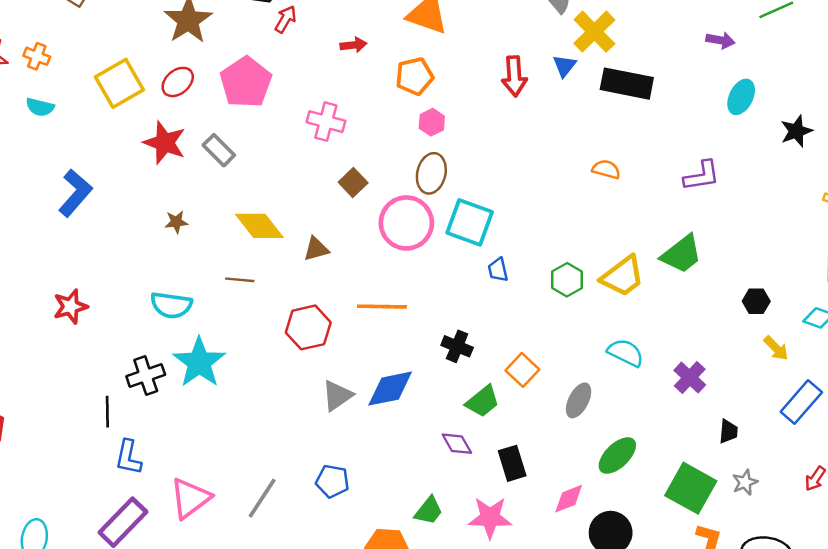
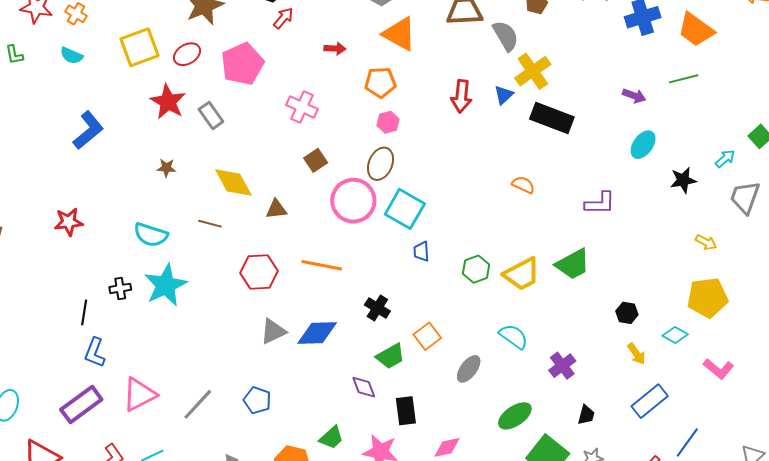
black cross: (146, 375) -> (120, 288), size x0.7
green ellipse: (617, 456) -> (515, 416), moved

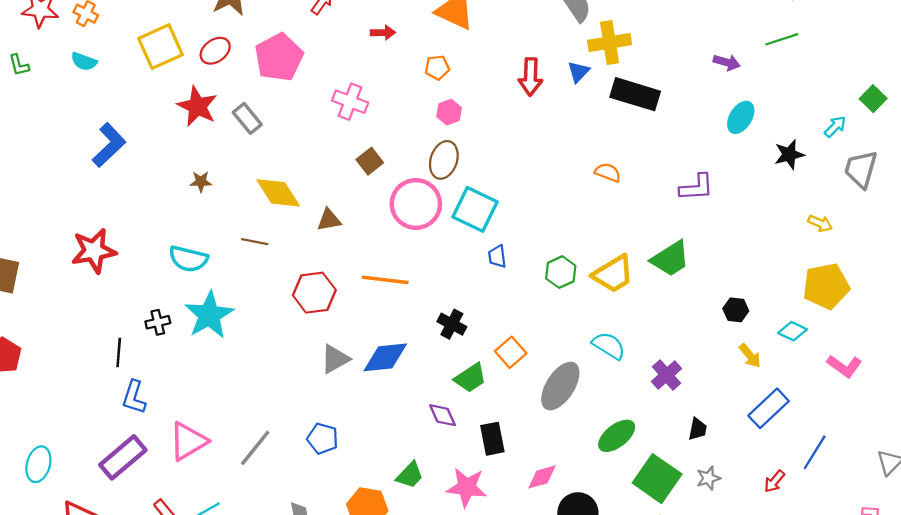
yellow cross: (533, 71) -> (610, 43), turned 30
orange pentagon: (380, 82) -> (437, 68), size x0.7
red star: (69, 222) -> (94, 251), size x1.4
gray ellipse: (469, 369) -> (560, 386), size x1.5

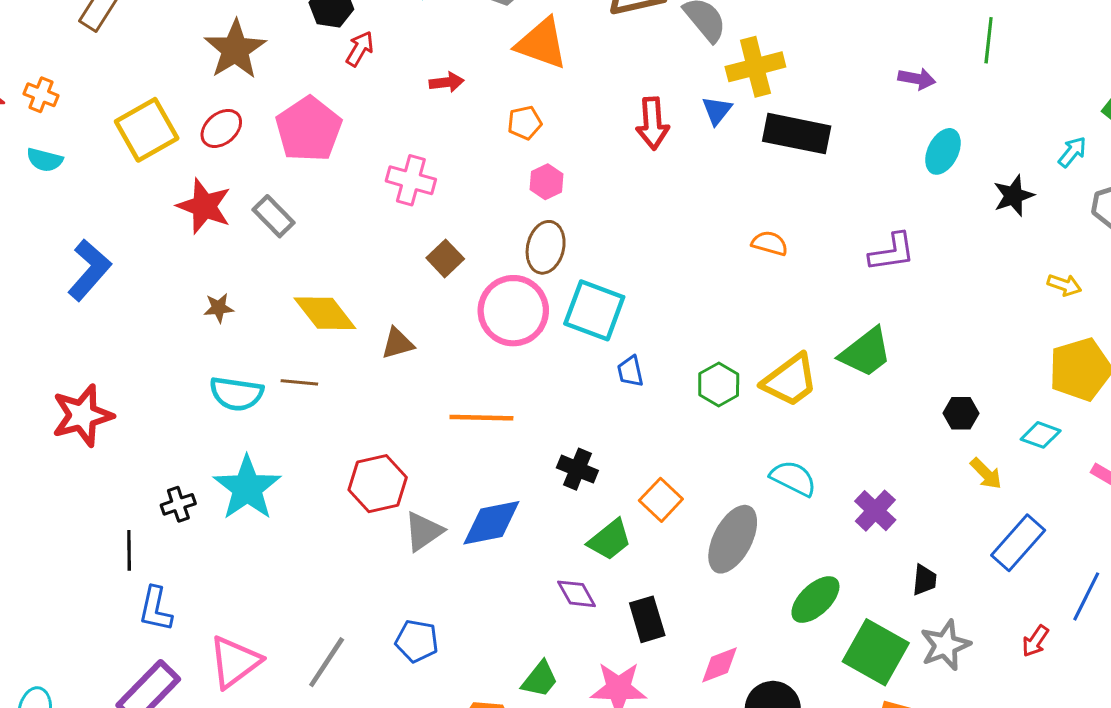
green line: (782, 39) -> (989, 40), turned -60
cyan semicircle: (188, 259) -> (236, 394), moved
red hexagon: (314, 293) -> (378, 484), moved
gray star: (708, 478) -> (945, 645), size x1.5

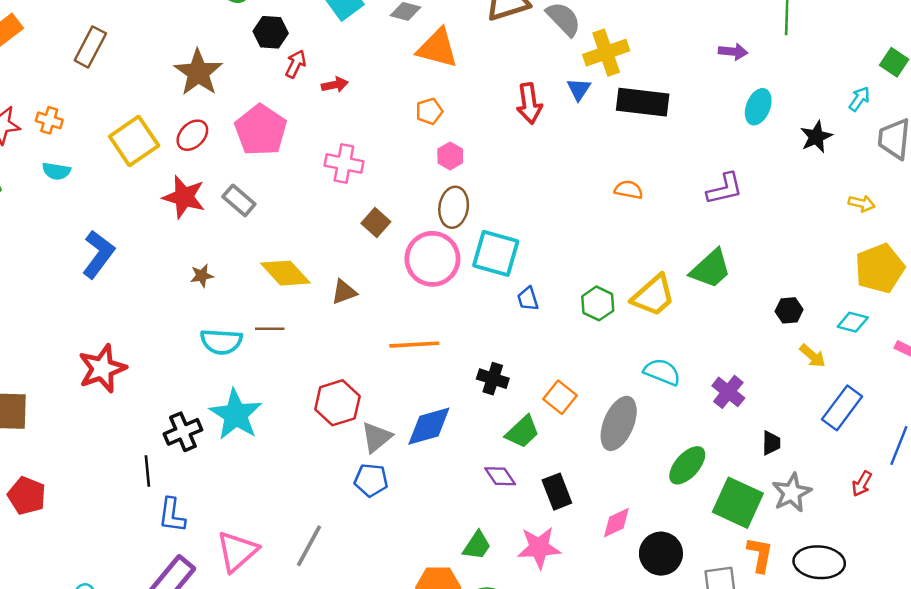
red arrow: (447, 82) -> (335, 85), moved
black cross: (178, 504) -> (183, 432), size x1.4
blue pentagon: (417, 641) -> (371, 480), moved

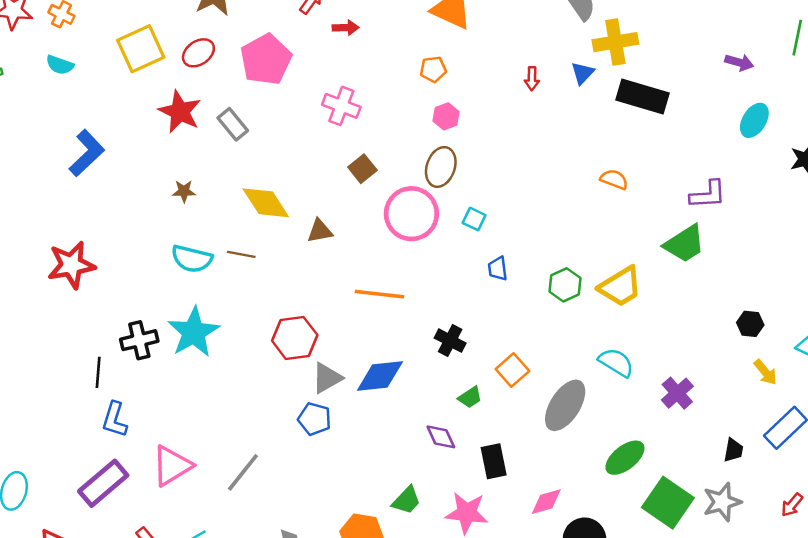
red arrow: (529, 103) -> (532, 79), size x0.6
cyan square: (496, 253) -> (474, 219), size x0.5
green trapezoid: (711, 269) -> (685, 244), moved
green trapezoid: (522, 432) -> (470, 397), size x0.7
black trapezoid: (771, 443) -> (733, 450), moved

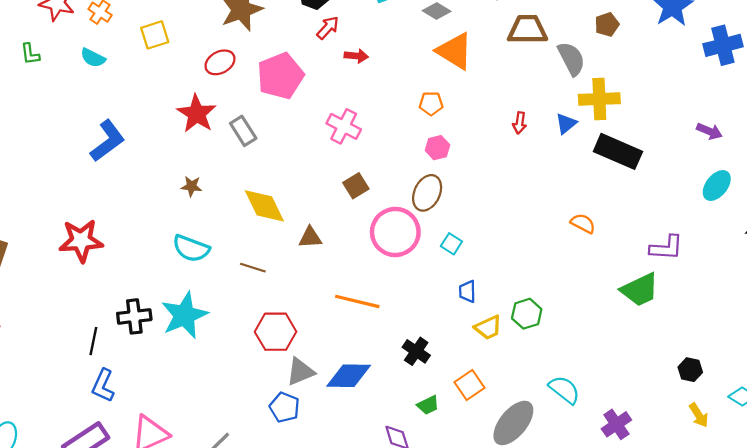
yellow square: (141, 49) -> (155, 35), moved, size x0.7
brown line: (241, 254) -> (253, 268), moved
yellow trapezoid: (620, 287) -> (488, 328), moved, size x0.7

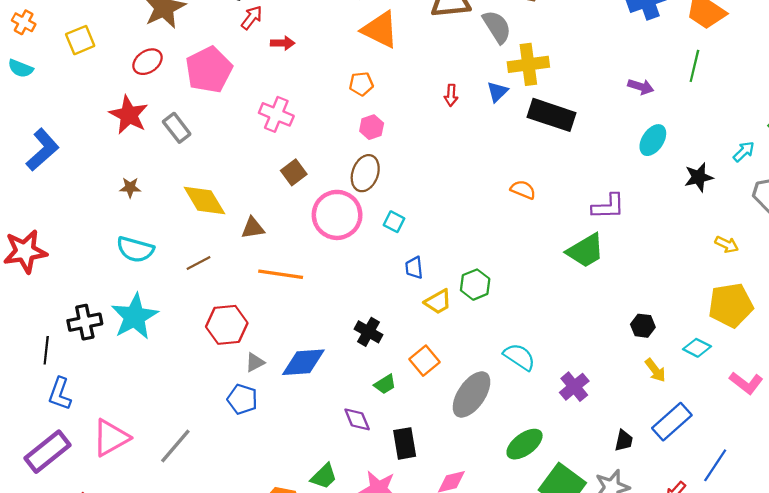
brown line: (253, 268) -> (199, 263), turned -40
orange line: (357, 301) -> (281, 274), moved
gray triangle: (300, 372) -> (255, 362), size x0.7

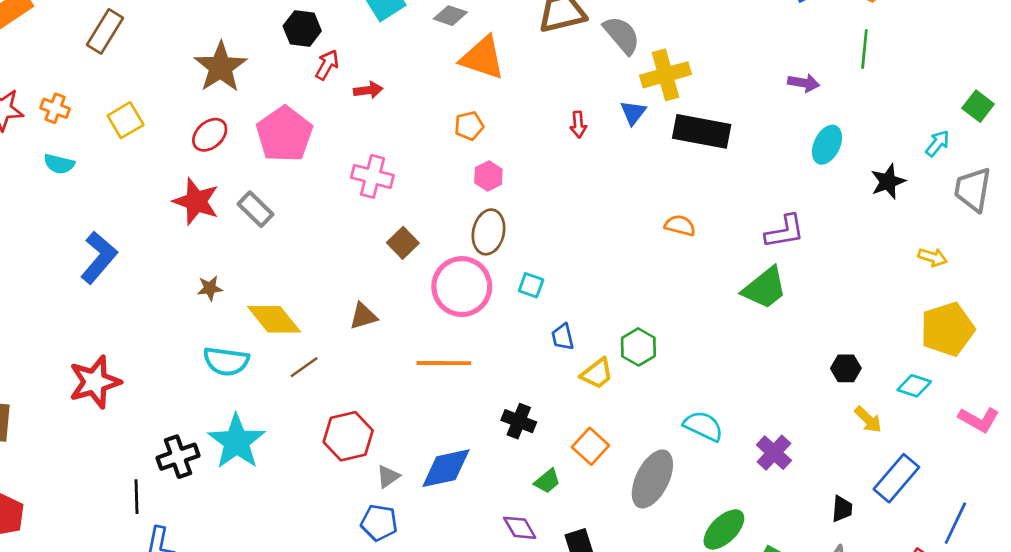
yellow diamond: (204, 201) -> (274, 319), moved
orange line: (281, 274) -> (444, 363), moved

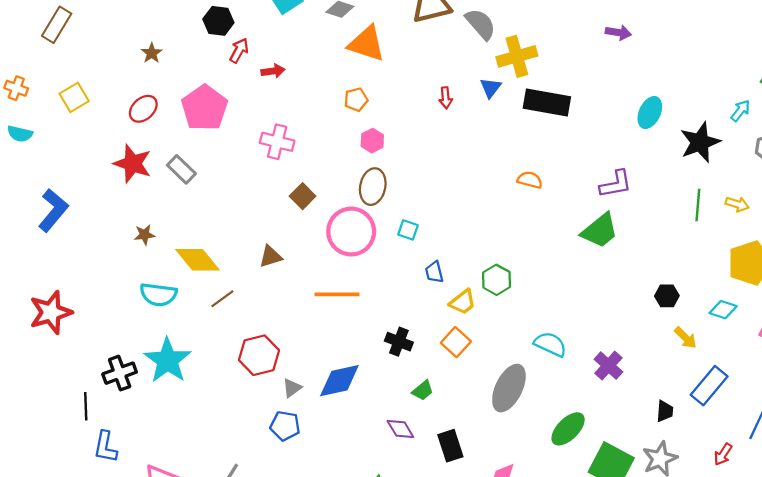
green line: (864, 49) -> (698, 205), moved
brown star: (221, 67) -> (152, 53), size x0.5
purple arrow: (804, 83) -> (618, 33), moved
black star: (888, 182) -> (700, 142), size x1.4
orange square: (591, 446) -> (456, 342), moved

